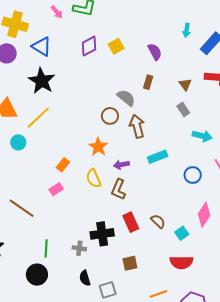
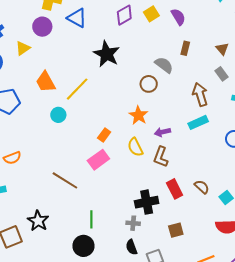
purple semicircle: (155, 52) -> (178, 17), moved
black star: (42, 81) -> (107, 54), moved
brown arrow: (137, 126) -> (200, 94), moved
pink rectangle: (56, 189) -> (98, 160), size x1.5
gray cross: (79, 248) -> (133, 223), moved

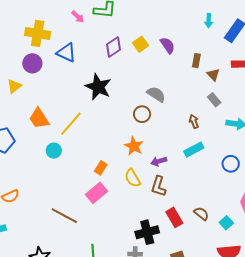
brown rectangle: (185, 48) -> (196, 61), moved
brown arrow: (200, 94) -> (194, 122), size x0.6

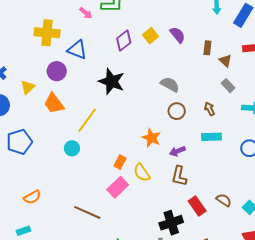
purple circle: (32, 63) -> (57, 71), moved
brown circle: (142, 114) -> (177, 111), moved
orange trapezoid: (39, 118) -> (54, 103), moved
cyan rectangle: (194, 150) -> (211, 137), turned 30
yellow semicircle: (133, 178) -> (142, 173), moved

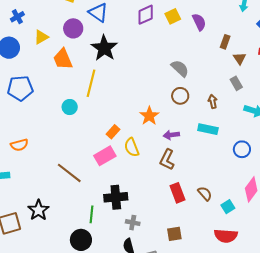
black star: (112, 81) -> (104, 48), moved
yellow line: (87, 120) -> (91, 83), turned -36
black cross: (171, 223) -> (116, 197), moved

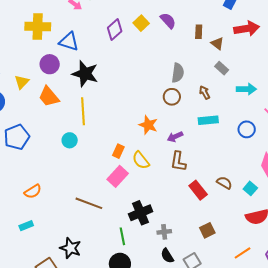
gray semicircle: (180, 68) -> (178, 73), moved, turned 72

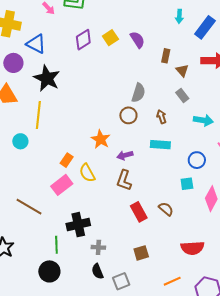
cyan square: (250, 188) -> (187, 184), moved, turned 32

